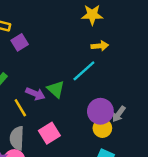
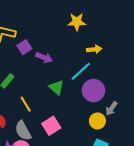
yellow star: (92, 15) -> (77, 22), moved
purple arrow: (35, 94) -> (44, 58), moved
purple circle: (100, 111) -> (94, 91), moved
gray semicircle: (17, 138) -> (23, 131), turned -30

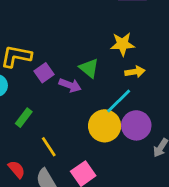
yellow star: (77, 22) -> (122, 44), moved
green triangle: (56, 87) -> (89, 68), moved
yellow circle: (97, 121) -> (105, 126), moved, size x1.5

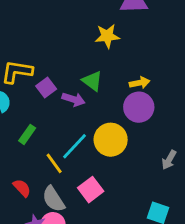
yellow star: (122, 44) -> (107, 36), moved
cyan line: (119, 101) -> (74, 146), moved
purple circle: (136, 125) -> (139, 107), moved

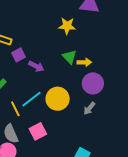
green triangle: (92, 81) -> (69, 57), moved
purple circle: (139, 107) -> (93, 83), moved
gray arrow: (169, 160) -> (89, 108), moved

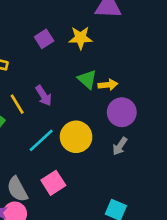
purple square: (18, 55) -> (44, 39), moved
purple arrow: (36, 66) -> (44, 96), turned 35
yellow line: (15, 109) -> (17, 104), moved

